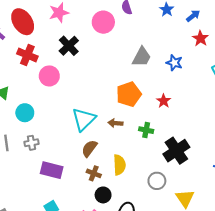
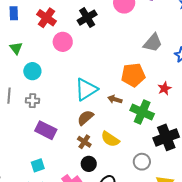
green cross: (146, 130) -> (142, 112), size x1.6
yellow semicircle: (119, 165) -> (110, 139), turned 114

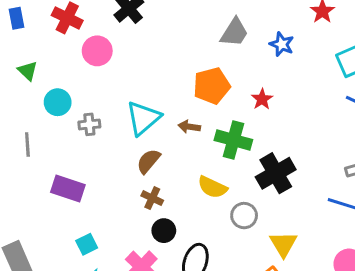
gray cross: (33, 101) -> (89, 124), moved
purple rectangle: (46, 130) -> (68, 188), moved
yellow semicircle: (110, 139) -> (212, 187), moved

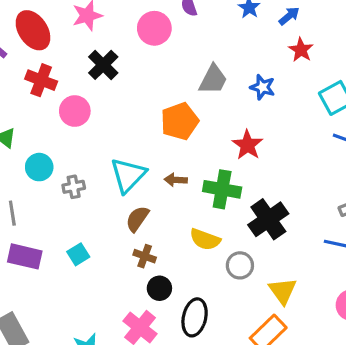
orange pentagon: (212, 86) -> (180, 121), moved
red star: (262, 99) -> (247, 145), size x1.4
purple rectangle: (68, 188) -> (25, 256), moved
cyan square: (87, 244) -> (78, 254), moved

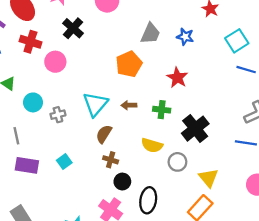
green cross: (222, 189) -> (162, 110), size x0.7

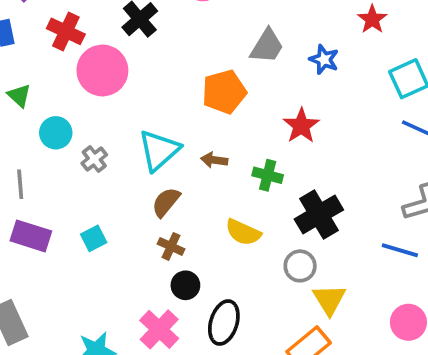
pink circle: (55, 62) -> (102, 70), size x1.4
gray cross: (58, 115) -> (94, 159), turned -32
gray circle: (177, 162) -> (300, 266), moved

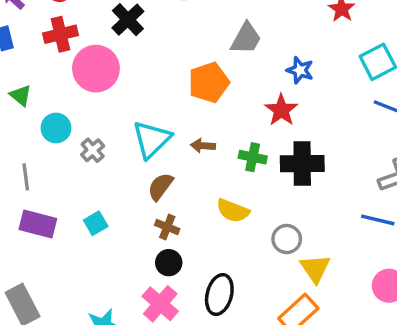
red cross: (66, 31) -> (61, 34), turned -36
blue star: (324, 60) -> (300, 70), moved
black cross: (319, 214) -> (302, 164), moved, turned 33
black circle: (185, 285) -> (169, 263), moved

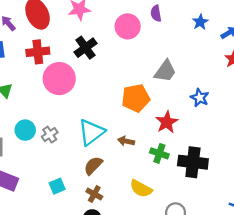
red star: (281, 110) -> (167, 122), moved
cyan circle: (56, 128) -> (25, 130), moved
cyan square: (96, 223) -> (57, 186), moved

